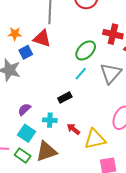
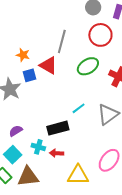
green ellipse: (86, 50) -> (88, 66), moved
black rectangle: (65, 97) -> (58, 128), size x1.5
red arrow: (73, 129) -> (57, 153), moved, turned -48

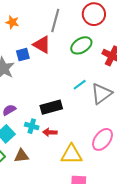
orange star: (23, 55) -> (12, 22), moved
cyan line: (79, 108) -> (80, 85), moved
brown triangle: (28, 177) -> (21, 156), size x0.7

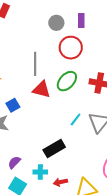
red triangle: (42, 45) -> (42, 89), moved
red arrow: (50, 132) -> (60, 182), moved

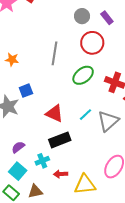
purple rectangle: (81, 20) -> (107, 18), turned -48
red triangle: (42, 89) -> (54, 113), moved
cyan cross: (40, 172) -> (42, 161), turned -32

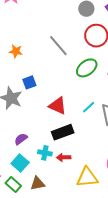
gray line: (54, 53) -> (58, 46), turned -50
cyan cross: (42, 161) -> (45, 153), turned 32
red arrow: (60, 174) -> (64, 157), moved

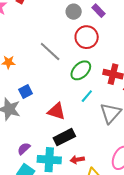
cyan line: (89, 107) -> (87, 96), moved
cyan cross: (45, 153) -> (49, 160), size x1.6
red arrow: (64, 157) -> (77, 160), moved

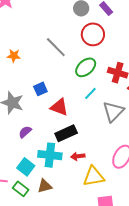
blue square: (26, 91) -> (40, 89), moved
purple semicircle: (24, 149) -> (25, 132), moved

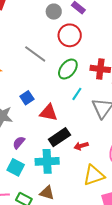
red arrow: (78, 156) -> (81, 146), moved
cyan square: (26, 167) -> (16, 167), moved
brown triangle: (45, 186) -> (47, 193), turned 42

